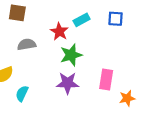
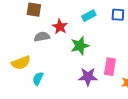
red star: (59, 32) -> (60, 27), moved
purple star: (68, 83) -> (88, 77), moved

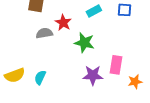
green star: (80, 46) -> (84, 43), turned 30
yellow semicircle: (21, 63) -> (15, 75), moved

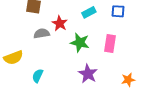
pink rectangle: (116, 65) -> (110, 44), moved
yellow semicircle: (15, 75) -> (13, 58), moved
purple star: (93, 75) -> (88, 74), turned 30

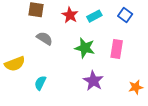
blue square: (118, 11) -> (125, 15), turned 32
red star: (60, 23) -> (70, 15), moved
gray semicircle: (42, 33) -> (44, 38), turned 42

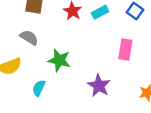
gray semicircle: (44, 38) -> (29, 37), moved
green star: (85, 48) -> (59, 60), moved

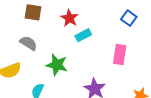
cyan rectangle: (100, 12) -> (83, 35), moved

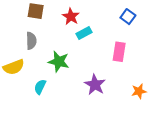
gray semicircle: (28, 43) -> (31, 41), turned 56

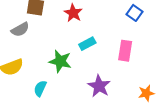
cyan rectangle: (84, 33) -> (87, 44), moved
gray semicircle: (31, 41) -> (20, 29), moved, turned 63

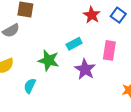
red star: (73, 13) -> (92, 15), moved
purple star: (99, 86) -> (85, 69), moved

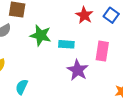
cyan rectangle: (74, 44) -> (66, 44), turned 32
green star: (49, 60) -> (41, 35), moved

